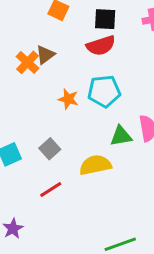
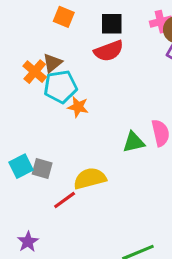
cyan pentagon: (104, 91) -> (60, 87), moved
gray square: (50, 149) -> (42, 168), moved, turned -30
yellow semicircle: (95, 165) -> (90, 178), moved

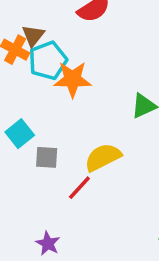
orange star: (78, 107) -> (73, 79), size x1.5
cyan square: (21, 166) -> (20, 134), moved

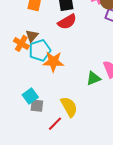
cyan square: (20, 134) -> (30, 96), moved
yellow semicircle: (103, 157) -> (69, 107), turned 85

